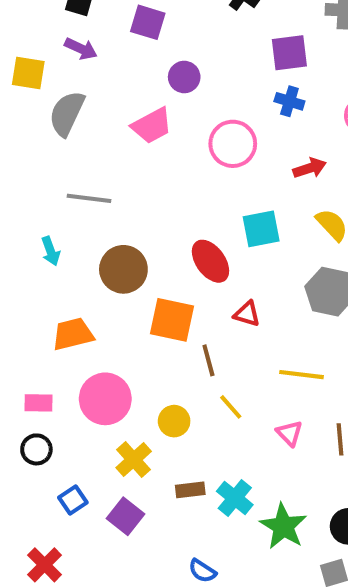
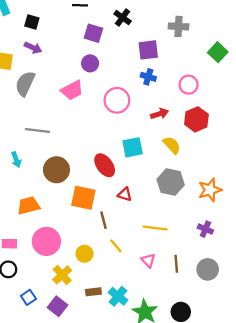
purple square: (148, 22) -> (93, 33), moved

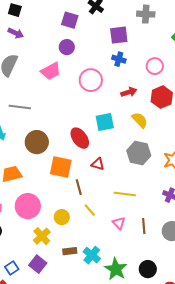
blue square: (28, 297) -> (12, 268), moved

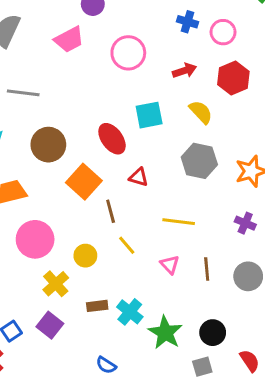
blue cross: (119, 59) -> (188, 22), moved
orange square: (61, 167) -> (84, 182), turned 30

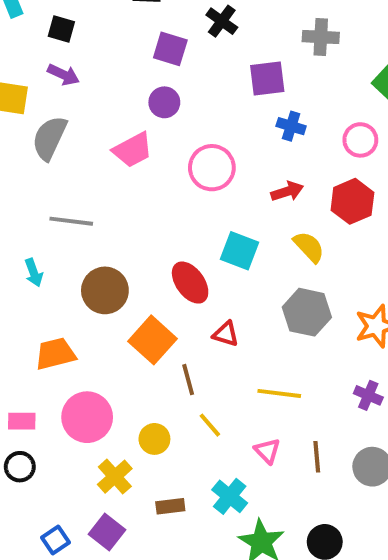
pink circle: (223, 32) -> (360, 140), moved
cyan square: (149, 115) -> (240, 251), turned 32
cyan cross: (130, 312) -> (230, 496), moved

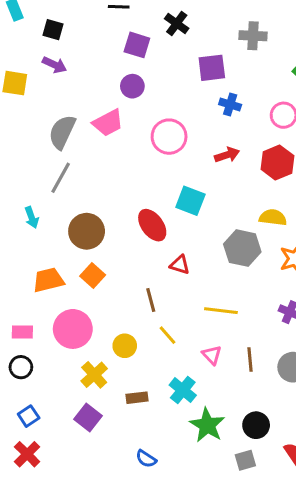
gray semicircle: (49, 138) -> (62, 132), moved
gray line: (71, 221) -> (61, 178), turned -68
yellow semicircle: (309, 247) -> (273, 217), moved, turned -40
orange square: (152, 340) -> (93, 276), moved, size x0.7
blue square: (55, 540) -> (29, 416), moved

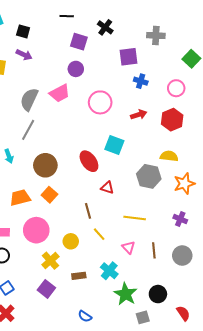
gray square: (245, 460) -> (143, 317), moved

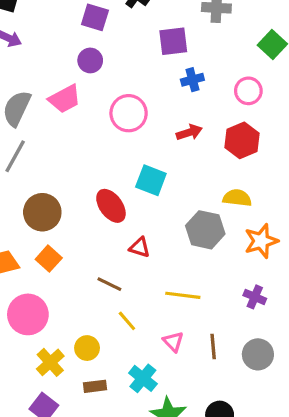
blue cross: (141, 81) -> (192, 80), turned -32
brown line: (88, 211) -> (109, 284), turned -49
yellow circle: (71, 241) -> (87, 348), moved

